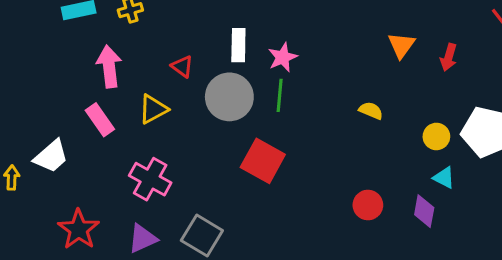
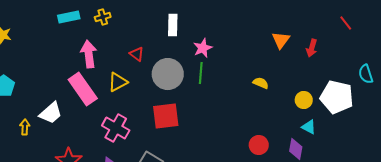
white rectangle: (238, 45) -> (173, 25), moved
pink rectangle: (100, 120) -> (83, 89), size x1.5
red square: (263, 161) -> (166, 116), moved, turned -36

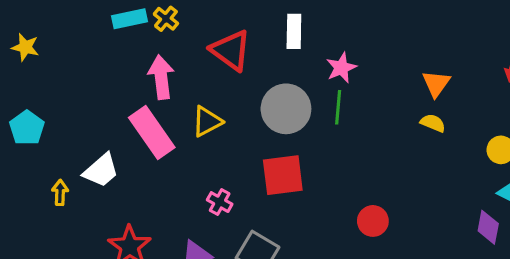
yellow cross: (103, 17) -> (166, 19), moved, turned -35
orange triangle: (281, 40) -> (436, 84), moved
red triangle: (137, 54) -> (231, 50), moved, size x1.8
pink cross: (116, 128) -> (220, 202), moved, size x0.6
red circle: (259, 145) -> (373, 221), moved

